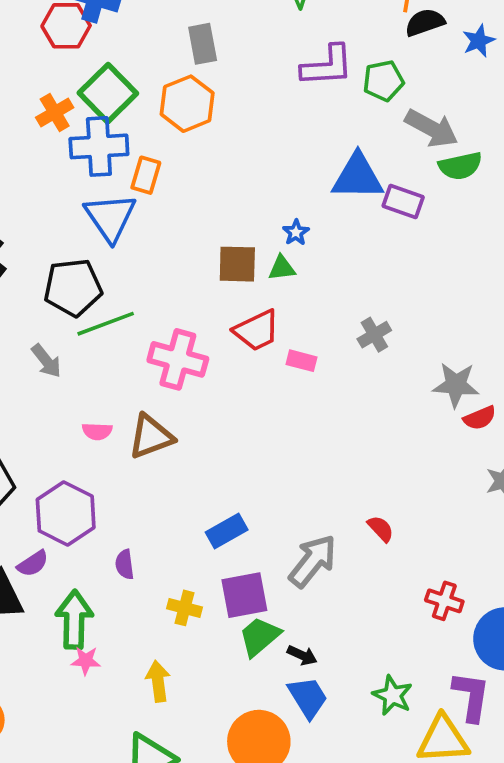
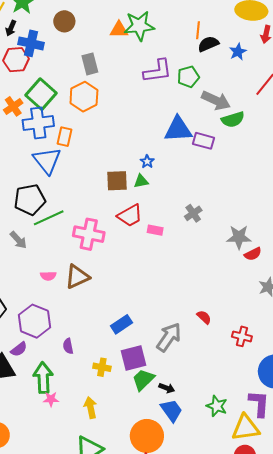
red cross: (444, 601) -> (242, 336), moved

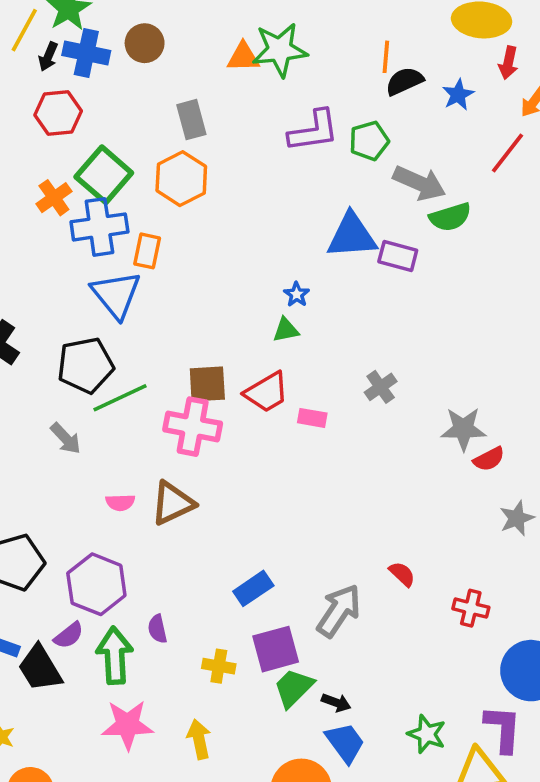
blue cross: (31, 43) -> (86, 53), moved
brown square: (117, 181) -> (207, 384), moved
green arrow: (43, 378) -> (115, 656), moved
pink star: (51, 399) -> (127, 725), size x1.8

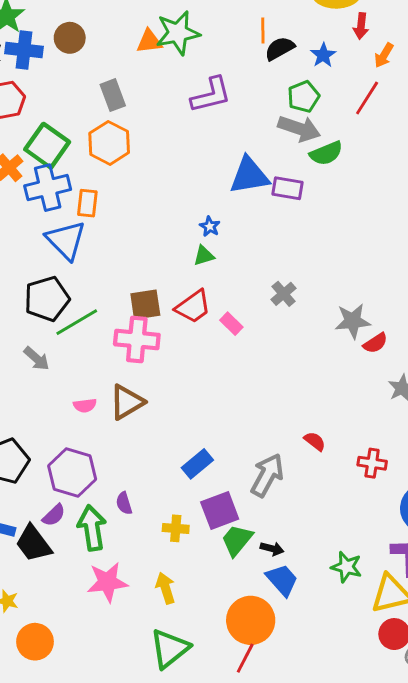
green pentagon: (369, 141) -> (303, 97), moved
pink rectangle: (312, 418) -> (231, 324), turned 40

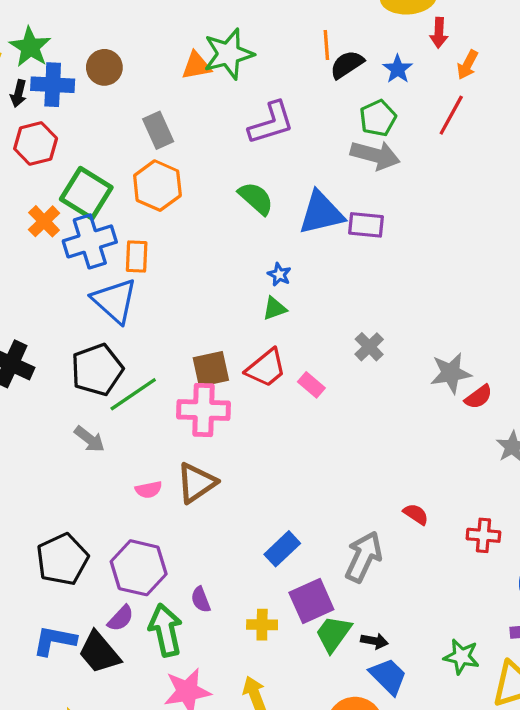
green semicircle: (326, 153) -> (256, 198), moved, turned -112

